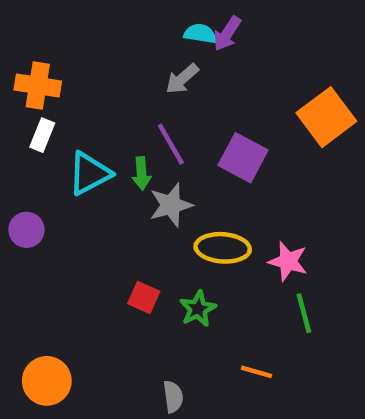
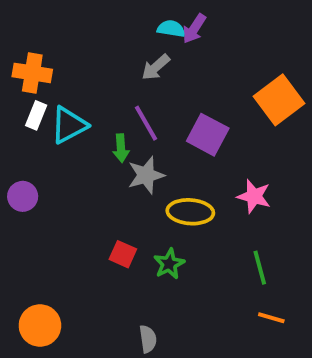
cyan triangle: (90, 173) -> (69, 125), moved
pink star: (288, 261) -> (254, 196), moved
orange line: (256, 372) -> (271, 318), moved

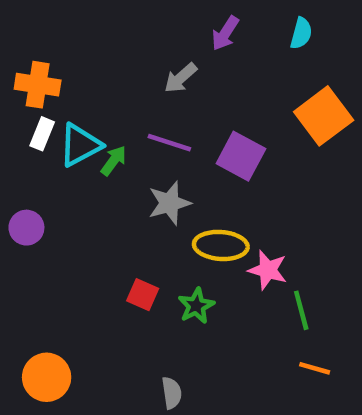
cyan semicircle: (171, 29) -> (301, 33), moved, turned 96
purple line: (146, 123) -> (169, 143), turned -42
green arrow: (121, 148) -> (114, 161), moved, turned -140
pink star: (254, 196) -> (268, 270), moved

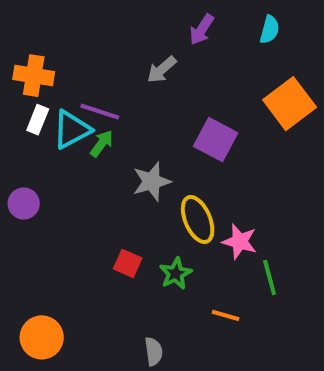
purple line: (169, 143) -> (100, 112), moved
yellow ellipse: (221, 245) -> (198, 219), turned 63
orange line: (315, 368) -> (226, 315), moved

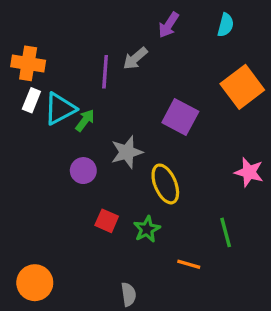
purple line: (100, 112) -> (105, 72), moved, turned 76
purple circle: (24, 203) -> (83, 171), moved
pink star: (240, 241) -> (249, 172), moved

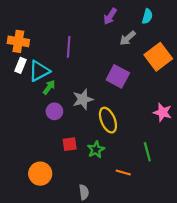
gray arrow: (135, 58) -> (128, 38), moved
green arrow: (85, 120) -> (49, 87), moved
red square: (107, 221) -> (70, 144), turned -32
orange circle: (35, 283) -> (40, 174), moved

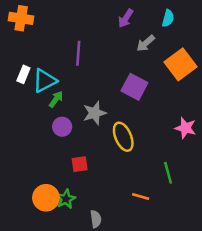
orange cross: (18, 41) -> (21, 18), moved
green star: (96, 150) -> (66, 199), moved

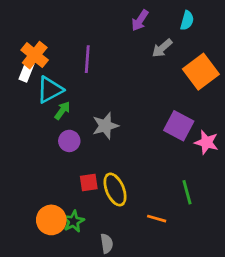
orange cross: (21, 18) -> (35, 55), moved, turned 30
white rectangle: (23, 74) -> (26, 72), moved
purple square: (134, 87) -> (179, 126), moved
yellow ellipse: (123, 137) -> (115, 189), moved

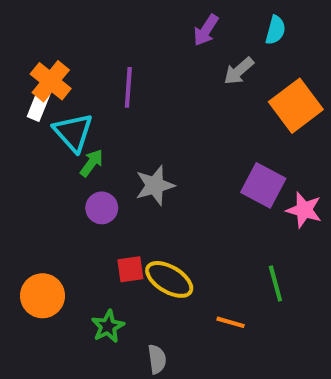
cyan triangle: (50, 90) -> (73, 132), turned -44
yellow ellipse: (115, 189) -> (169, 279), turned -36
orange circle: (51, 220) -> (42, 296), moved

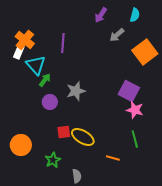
pink star: (304, 210) -> (135, 110), moved

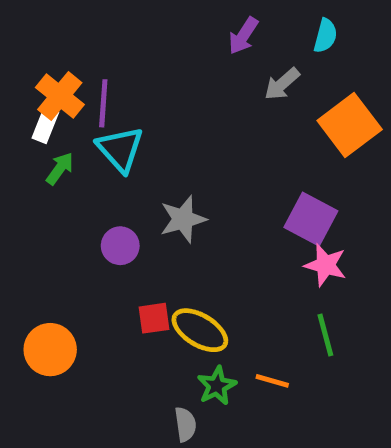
purple line: (63, 43) -> (103, 103), moved
cyan triangle: (36, 65) -> (120, 149), moved
green arrow: (45, 80) -> (60, 168), moved
green star: (53, 160) -> (217, 386), moved

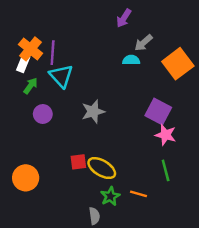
cyan semicircle: (325, 36) -> (131, 60), moved, turned -105
purple circle: (120, 246) -> (43, 114), moved

